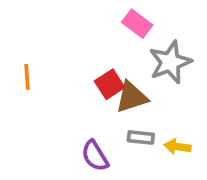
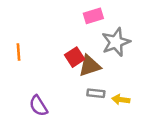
pink rectangle: (137, 24) -> (93, 16), turned -54
purple semicircle: (95, 156) -> (38, 106), moved

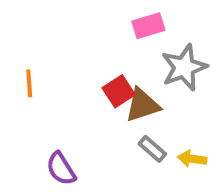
gray rectangle: (96, 93) -> (152, 149), turned 35

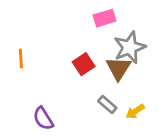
brown triangle: (142, 105) -> (118, 68), moved, turned -40
yellow arrow: (192, 159) -> (135, 111), turned -42

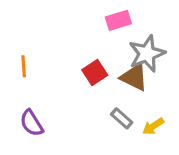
brown triangle: (118, 68) -> (134, 77), turned -36
purple semicircle: (43, 118) -> (32, 123), moved

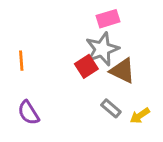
gray star: (147, 54) -> (102, 49), moved

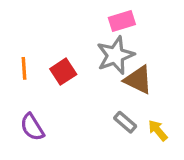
red square: (86, 66) -> (63, 72), moved
yellow arrow: (140, 116) -> (158, 130), turned 84

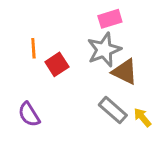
orange line: (24, 68) -> (33, 48), moved
gray rectangle: (125, 122) -> (113, 110), size x1.4

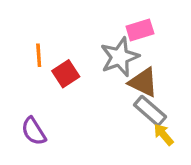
pink rectangle: (110, 19) -> (140, 30), moved
gray rectangle: (113, 110) -> (150, 111), moved

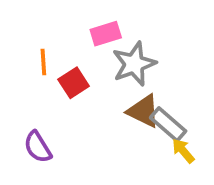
pink rectangle: (140, 30) -> (106, 34), moved
brown triangle: (143, 82) -> (144, 111), moved

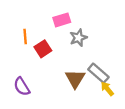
gray star: (134, 64) -> (78, 38), size x0.7
brown triangle: (144, 111) -> (75, 79), moved, turned 35

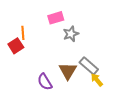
red square: (43, 49) -> (16, 46), moved
purple semicircle: (22, 87) -> (45, 82), moved

